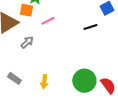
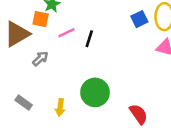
black line: (90, 27) -> (89, 39), moved, turned -56
green circle: (84, 81) -> (95, 92), moved

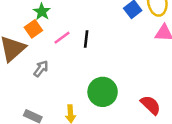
orange square: (41, 19) -> (33, 29), turned -35

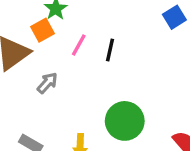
pink line: (62, 38) -> (79, 45), turned -30

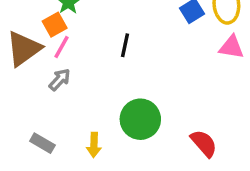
pink line: (79, 45) -> (61, 47), moved

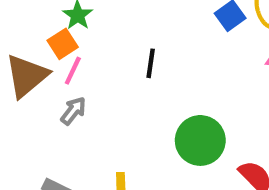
green circle: (140, 119) -> (200, 140), moved

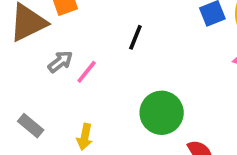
pink line: (73, 71) -> (87, 72), moved

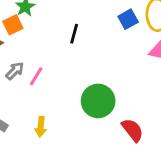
black line: (135, 37) -> (74, 34), moved

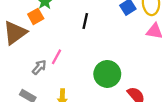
gray arrow: (15, 71) -> (39, 67), moved

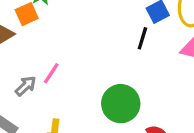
black line: (85, 21) -> (142, 38), moved

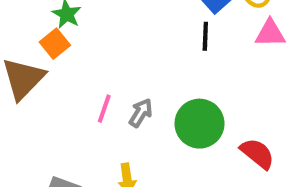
gray arrow: (26, 86) -> (141, 113), moved

